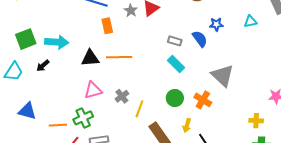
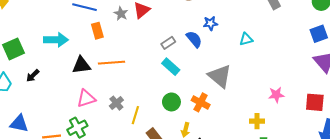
cyan triangle: (250, 21) -> (246, 39), moved
gray rectangle: (175, 41) -> (168, 43), turned -48
cyan arrow: (57, 42) -> (56, 40), moved

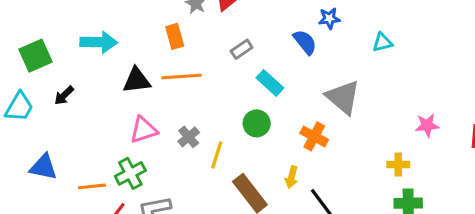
orange rectangle: (97, 31) -> (175, 36), moved
gray rectangle: (168, 43) -> (242, 49), moved
green circle: (171, 102) -> (257, 123), moved

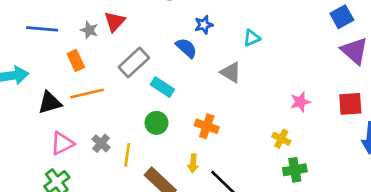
gray rectangle: (242, 49) -> (134, 62), size x1.6
gray triangle: (343, 97) -> (231, 72), moved, size x0.7
yellow cross: (398, 165) -> (281, 139), turned 36

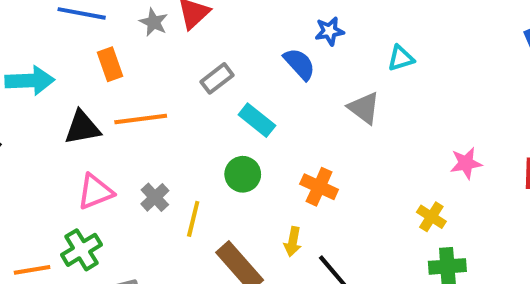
orange rectangle: (76, 61) -> (110, 64), moved
gray rectangle: (134, 62) -> (217, 78), size x0.7

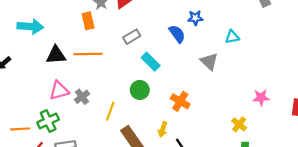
orange rectangle: (110, 64) -> (88, 21), moved
gray cross: (155, 197) -> (82, 97), moved

